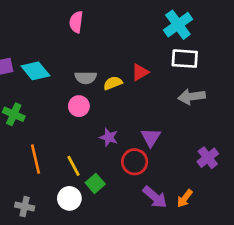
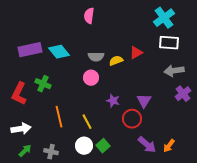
purple cross: (208, 158) -> (183, 94), moved
green square: (95, 183) -> (103, 146), moved

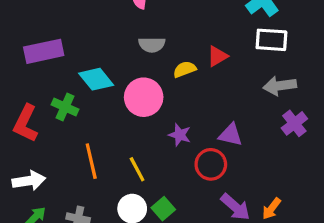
cyan diamond: (59, 52) -> (96, 79), moved
gray semicircle: (96, 57) -> (152, 45), moved
pink circle: (91, 78) -> (144, 97), size x1.5
purple triangle: (144, 101) -> (230, 135), turned -49

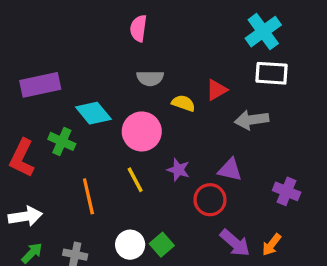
yellow semicircle: (185, 69) -> (183, 103), turned 40
gray arrow: (280, 86) -> (252, 120), moved
purple cross: (294, 123) -> (287, 191), moved, turned -30
yellow line: (137, 169) -> (135, 180), moved

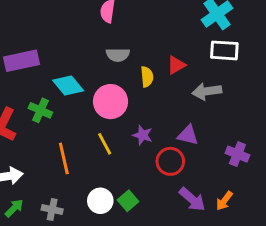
yellow semicircle: (183, 103) -> (147, 77), turned 66

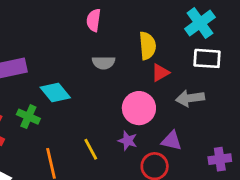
yellow semicircle: (147, 77) -> (147, 46), moved, size x1.4
pink circle: (111, 102) -> (139, 108), moved
purple cross: (237, 154) -> (220, 159), turned -30

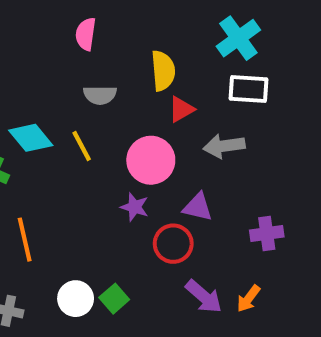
yellow line: (91, 149) -> (82, 146), moved

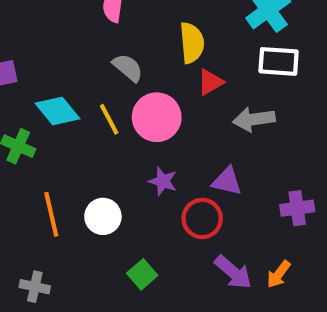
gray semicircle: (100, 95) -> (128, 68), turned -140
pink circle: (151, 160) -> (157, 117), moved
white circle: (76, 299) -> (103, 216), moved

